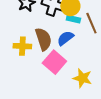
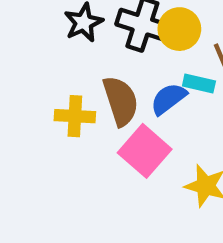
cyan rectangle: (73, 19) -> (199, 83), moved

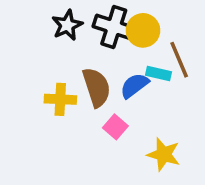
pink square: (145, 151) -> (115, 127), size x0.6

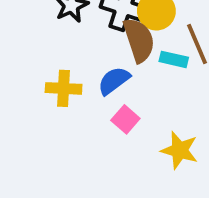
blue semicircle: (134, 86) -> (114, 81), moved
brown semicircle: (96, 87) -> (139, 40), moved

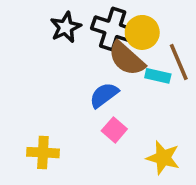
brown semicircle: (139, 40) -> (127, 59), turned 150
yellow cross: (64, 88) -> (43, 153), moved

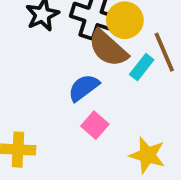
cyan rectangle: (158, 76) -> (142, 67), turned -65

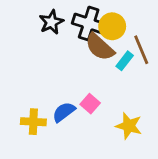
blue semicircle: (84, 88) -> (64, 112), moved

